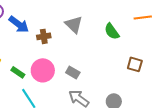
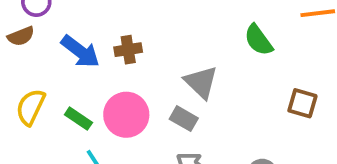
blue arrow: (19, 24) -> (80, 52), moved
gray triangle: (74, 24) -> (201, 82), moved

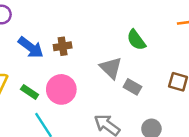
green semicircle: (258, 40) -> (136, 40), moved
gray rectangle: (184, 119) -> (132, 87), moved

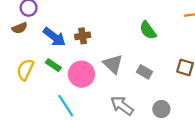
gray triangle: (111, 68) -> (113, 64), moved
green rectangle: (30, 92) -> (53, 65), moved

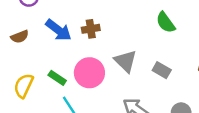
brown semicircle: (20, 28) -> (20, 37), moved
green rectangle: (53, 65) -> (57, 78), moved
yellow semicircle: (25, 70) -> (24, 86), moved

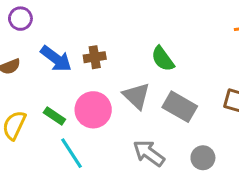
green semicircle: (166, 22) -> (163, 59), moved
gray rectangle: (162, 70) -> (180, 107), size x1.5

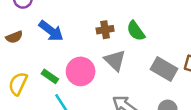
brown cross: (95, 57) -> (105, 30), moved
gray rectangle: (180, 107) -> (164, 69), moved

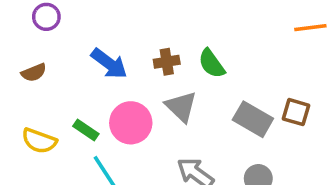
blue arrow: (51, 31) -> (109, 64), moved
yellow semicircle: (18, 84) -> (39, 141), turned -95

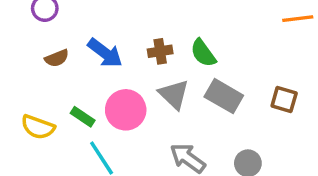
brown semicircle: (34, 73) -> (57, 58), moved
gray rectangle: (253, 119) -> (224, 96), moved

